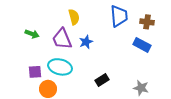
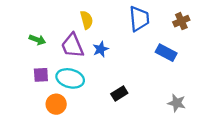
brown cross: (147, 22) -> (181, 21), moved, turned -32
purple square: (35, 72) -> (41, 75), moved
gray star: (141, 88) -> (177, 103), moved

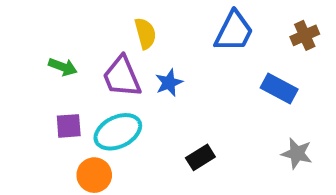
blue trapezoid: (139, 19) -> (234, 31), turned 32
cyan ellipse: (70, 78) -> (118, 132), turned -40
gray star: (177, 103) -> (297, 153), moved

